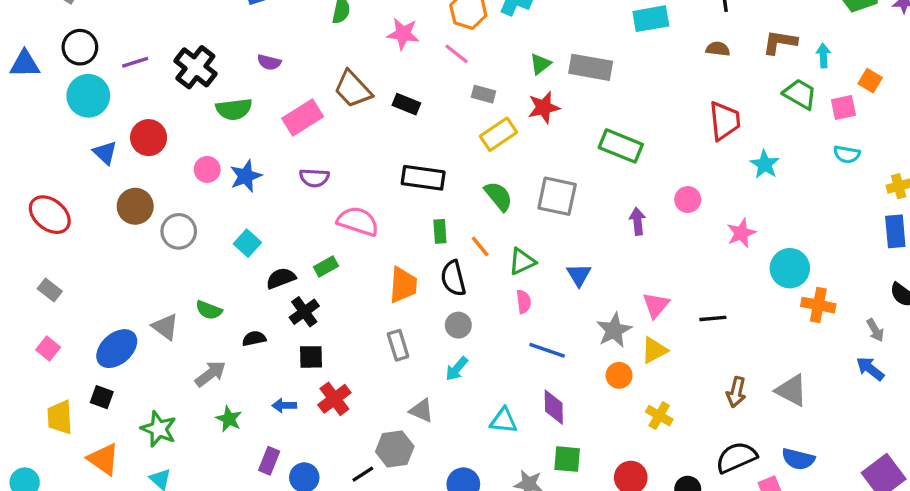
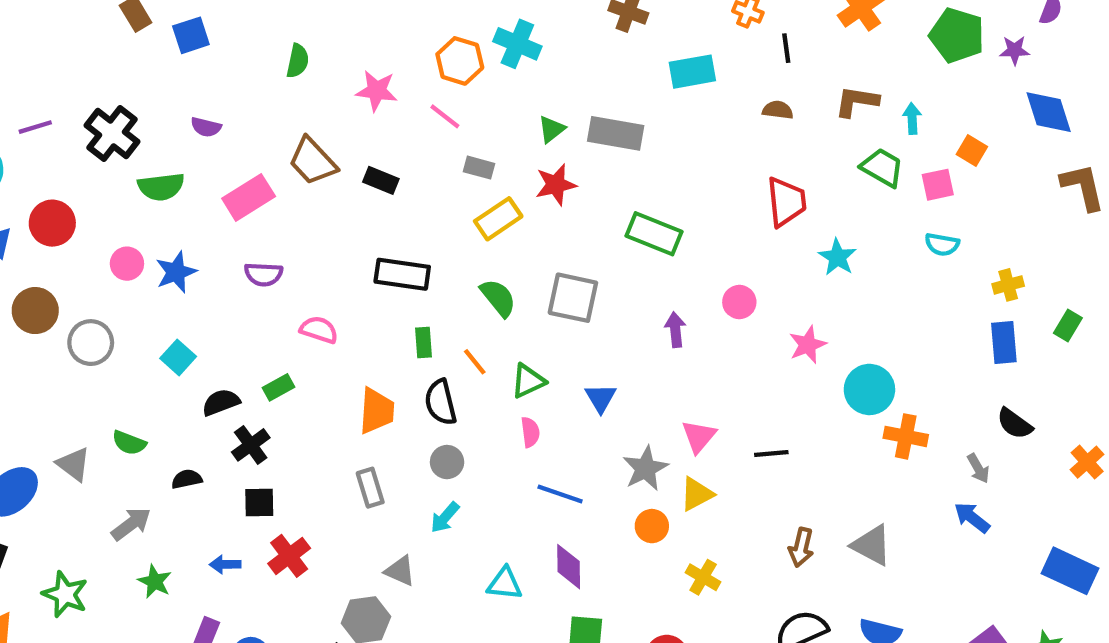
pink semicircle: (358, 221) -> (319, 330), size x0.7

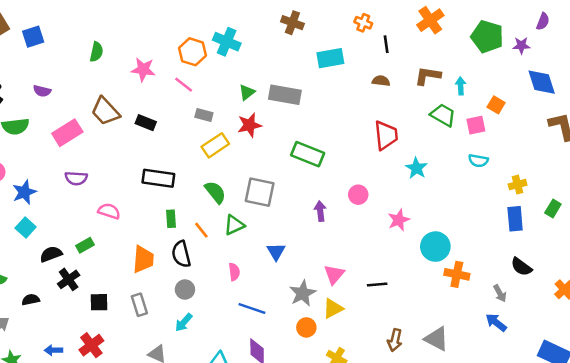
blue star: (176, 272) -> (24, 192), moved
green triangle: (528, 381) -> (234, 225), moved
black square: (259, 503) -> (99, 302), moved

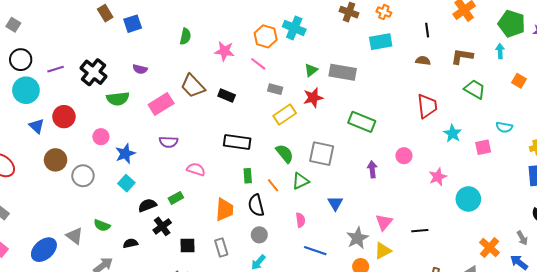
orange cross: (363, 23) -> (384, 12), moved
cyan arrow: (461, 86) -> (500, 51), moved
pink square: (476, 125) -> (483, 147), moved
orange cross: (457, 274) -> (489, 248), moved, turned 30

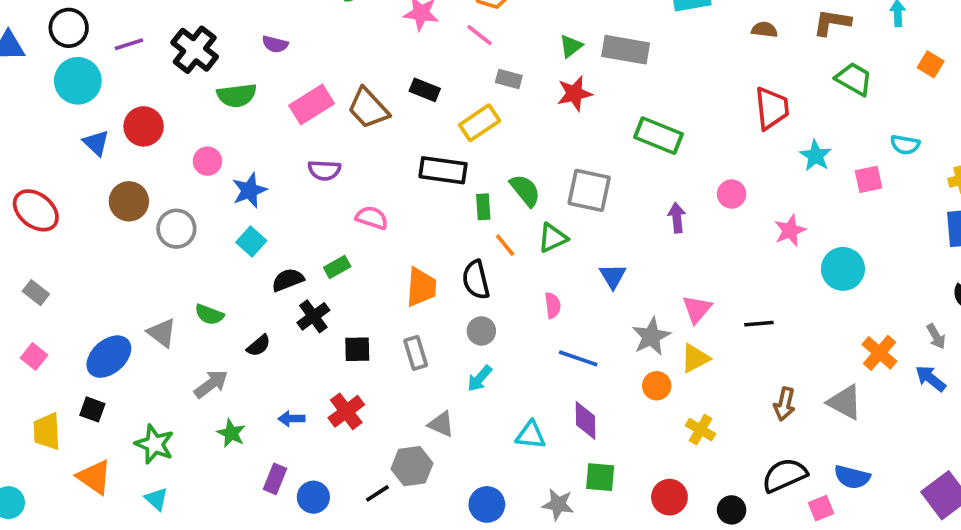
brown trapezoid: (193, 86) -> (368, 108), moved
yellow rectangle: (285, 115) -> (480, 123), moved
green rectangle: (248, 176) -> (483, 207), moved
black semicircle: (130, 243) -> (259, 346), turned 152

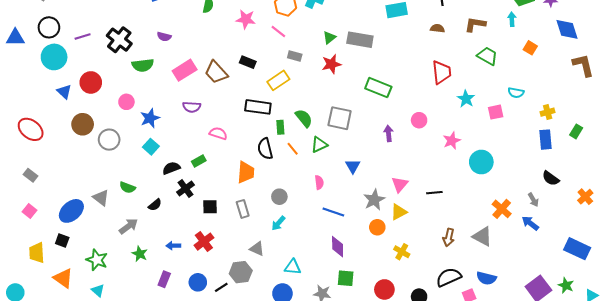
black semicircle: (476, 280) -> (265, 149), moved
cyan triangle: (531, 435) -> (293, 267), moved
blue circle: (313, 497) -> (198, 282), moved

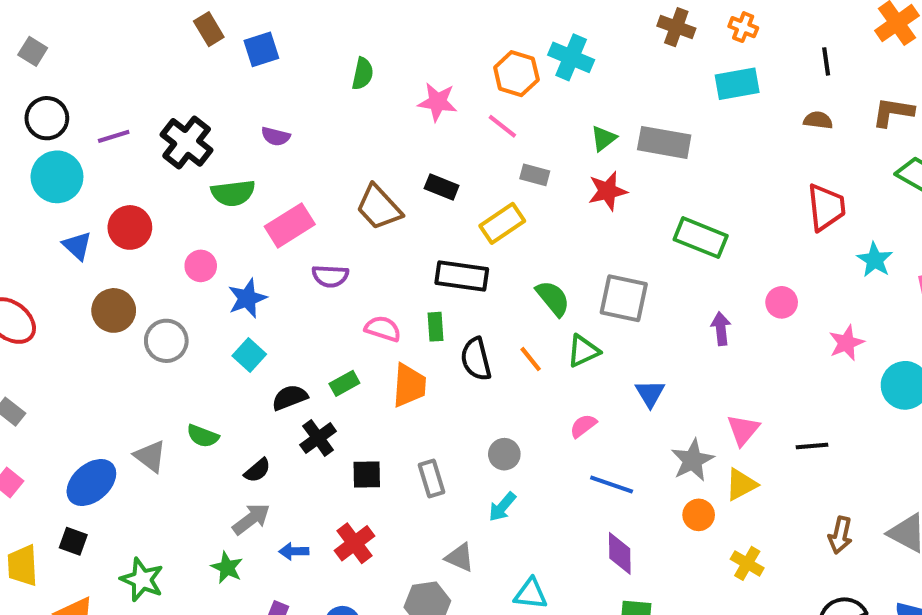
pink rectangle: (185, 70) -> (290, 225), moved
green rectangle: (280, 127) -> (435, 327), moved
orange trapezoid: (246, 172) -> (409, 385), moved
pink semicircle: (319, 182) -> (583, 426), turned -120
gray arrow: (128, 226) -> (251, 519), moved

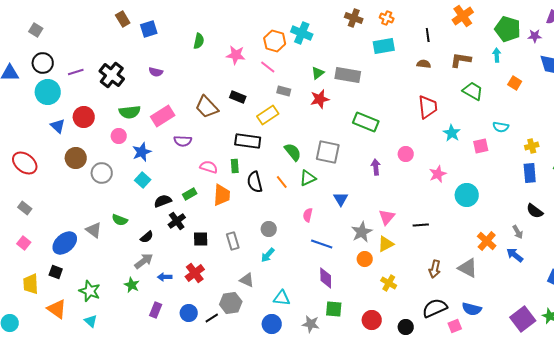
green semicircle: (233, 193) -> (130, 112), moved
pink semicircle: (583, 426) -> (308, 215), turned -40

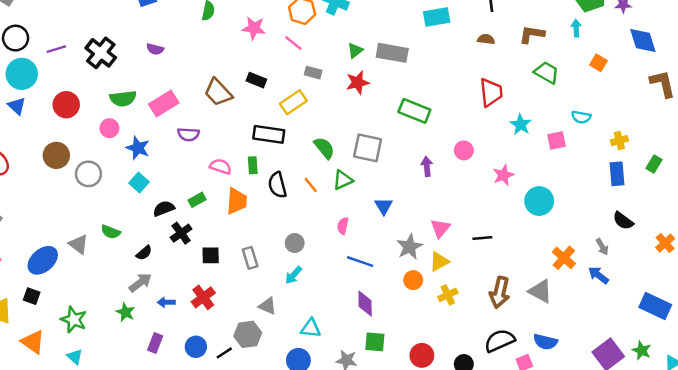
blue triangle: (58, 126) -> (17, 106), moved
blue star: (142, 152) -> (138, 148), turned -30
brown arrow: (435, 269) -> (500, 292), size x1.4
yellow cross: (389, 283) -> (448, 295), moved, turned 35

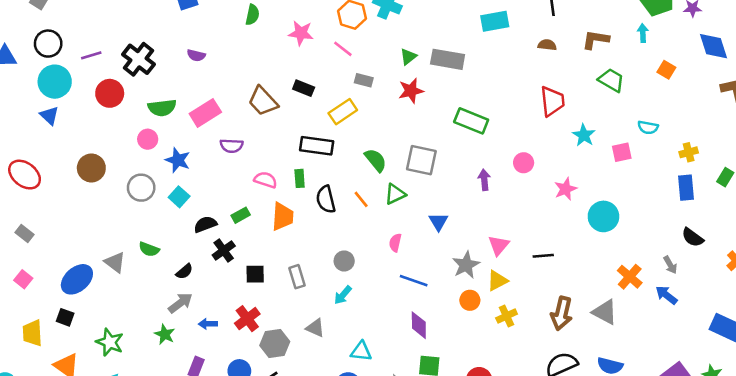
red circle: (66, 105) -> (110, 93), moved
gray circle: (88, 174) -> (141, 188), moved
gray hexagon: (248, 334) -> (275, 343), moved

